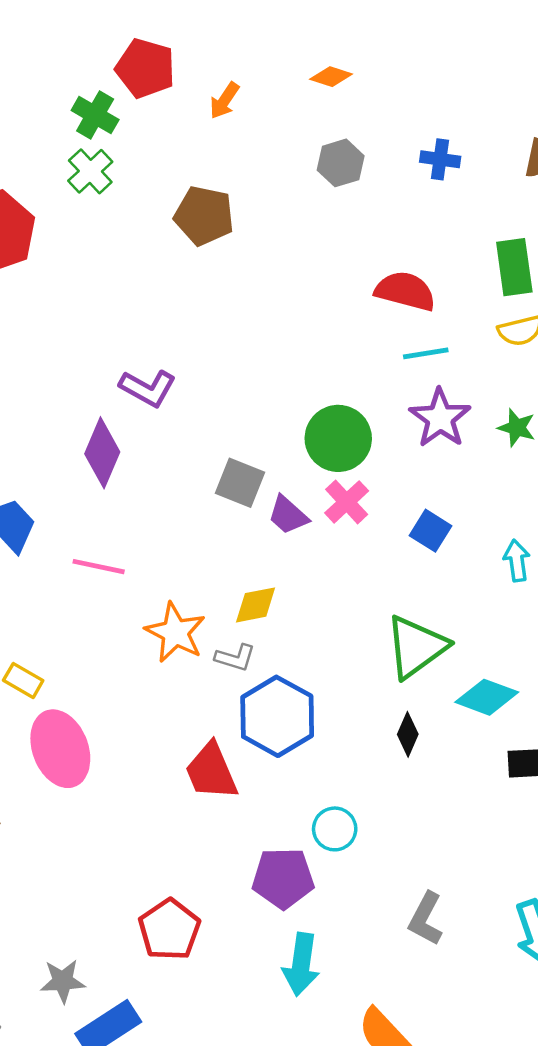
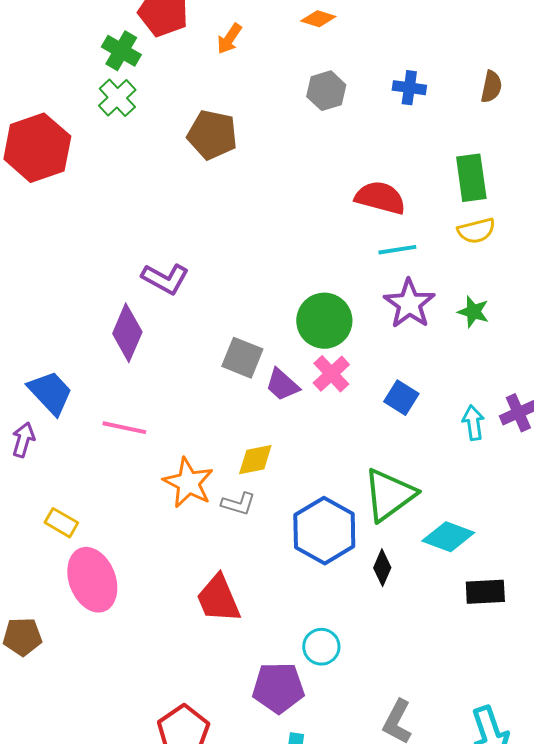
blue hexagon: (277, 716) -> (324, 531), moved

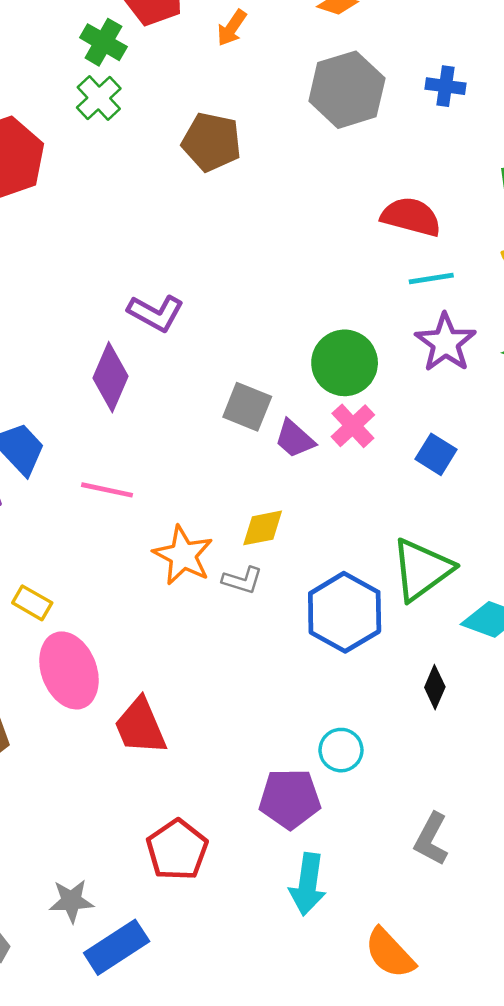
gray hexagon: (326, 91) -> (347, 90), size x1.6
black diamond: (382, 568) -> (435, 687), moved
red trapezoid: (218, 599) -> (140, 726), moved

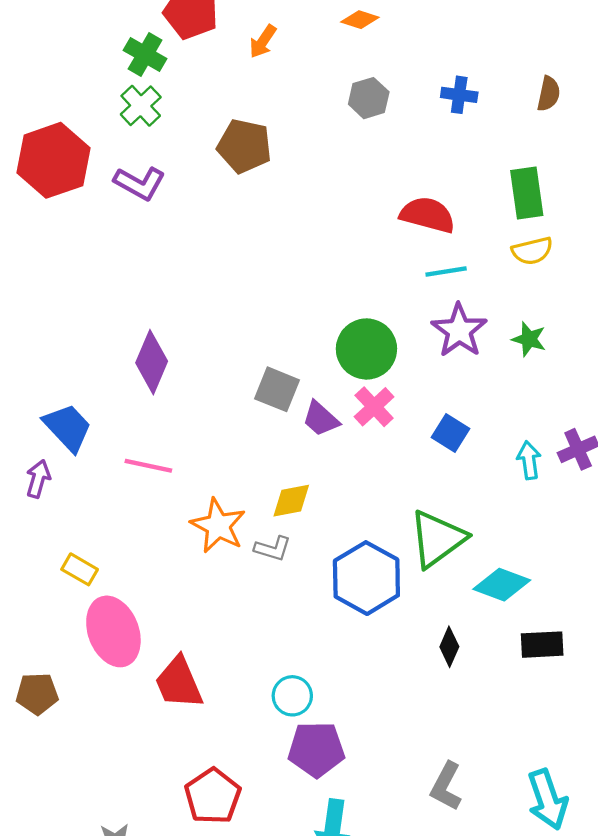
gray hexagon: (347, 90) -> (369, 98), size x0.6
purple L-shape: (156, 313) -> (140, 183), moved
cyan circle: (341, 750) -> (292, 696), moved

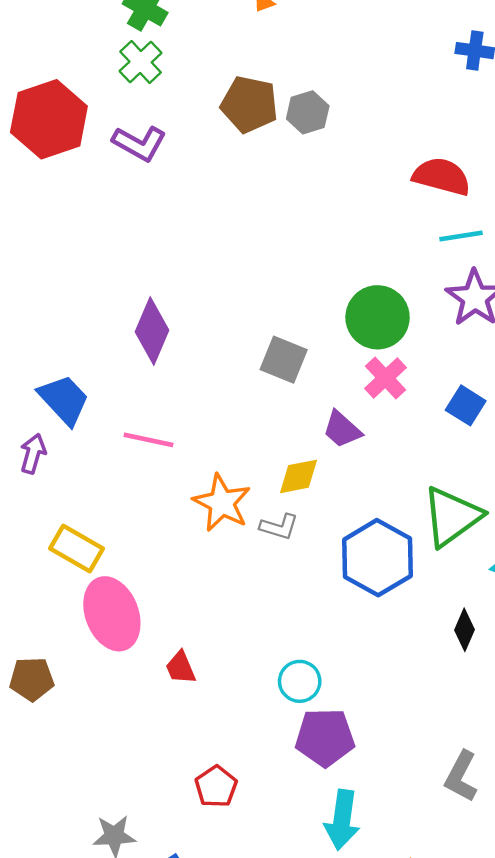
gray hexagon: (369, 98) -> (308, 112), moved
purple trapezoid: (321, 419) -> (342, 429), moved
yellow rectangle: (80, 569) -> (76, 549), size x1.4
red trapezoid: (179, 683) -> (181, 668), size x0.6
red pentagon: (213, 796) -> (216, 787), size x0.7

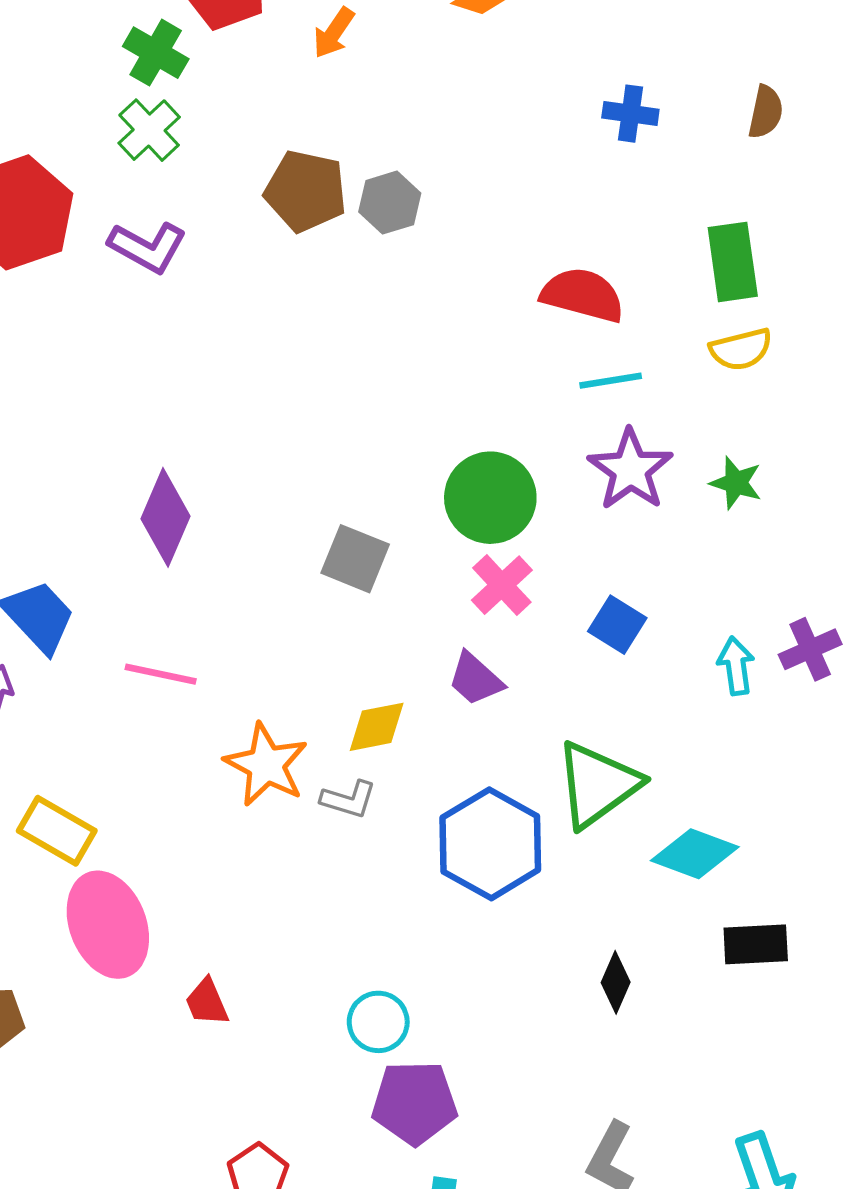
purple trapezoid: (342, 429) -> (475, 679), moved
black diamond: (465, 630) -> (616, 982), moved

